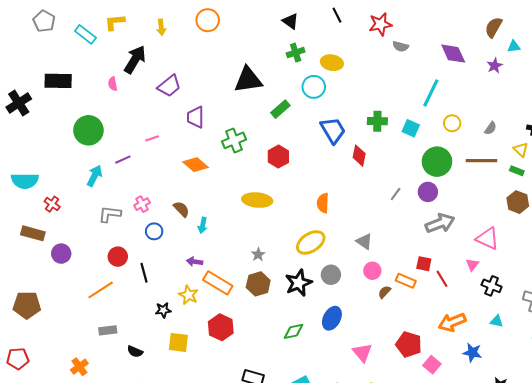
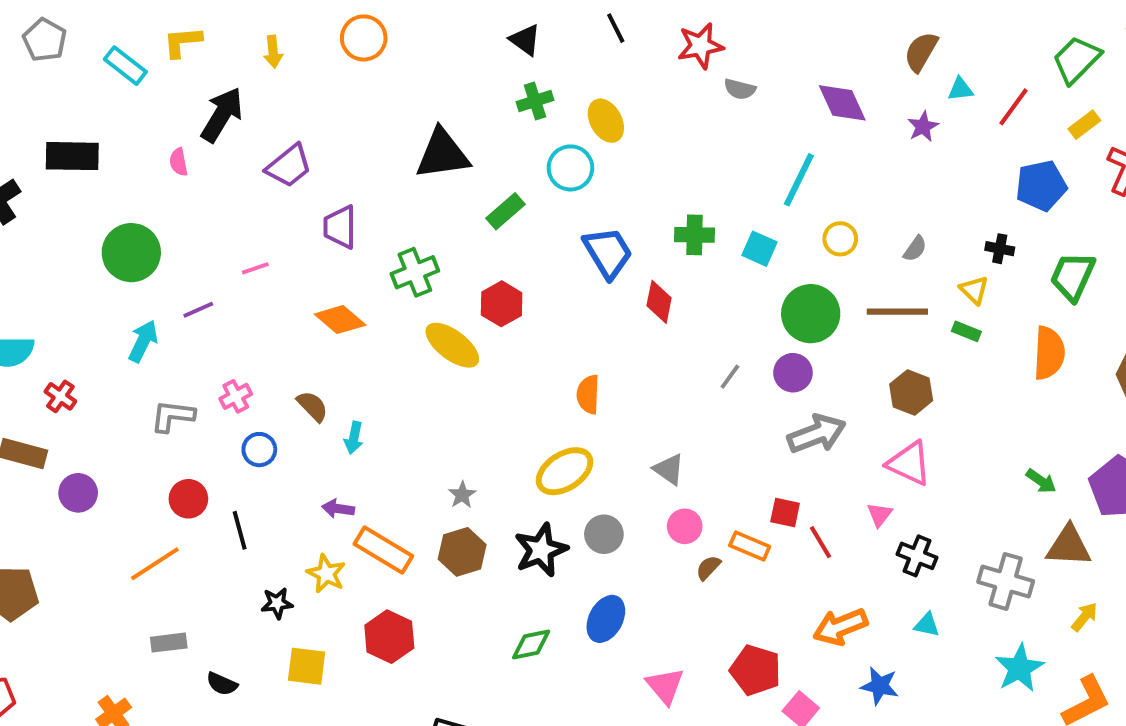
yellow ellipse: (332, 63) -> (606, 121), turned 50
yellow ellipse: (257, 200) -> (452, 345), moved, turned 32
brown hexagon: (518, 202) -> (911, 392), moved

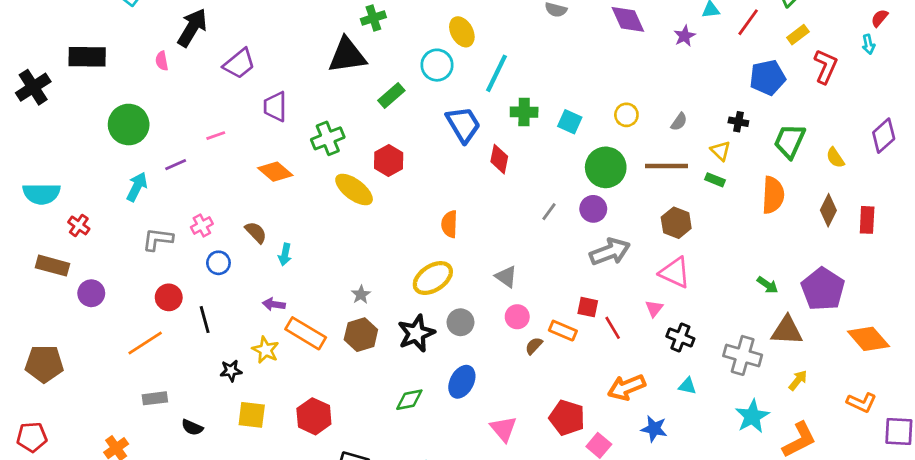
green cross: (535, 101) -> (373, 18), moved
cyan line: (799, 180) -> (496, 73), moved
red hexagon: (389, 637) -> (314, 416), moved

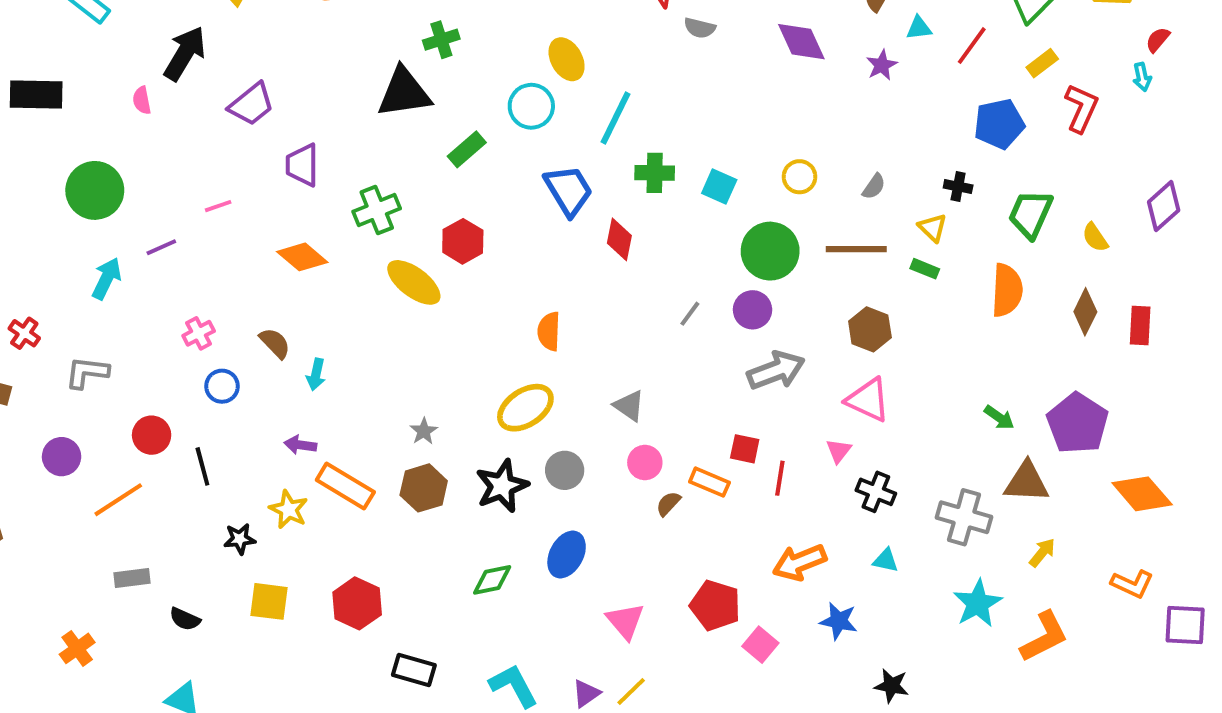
gray L-shape: (158, 239) -> (87, 372), moved
purple circle: (91, 293) -> (62, 457), moved
red line: (613, 328) -> (780, 478), turned 40

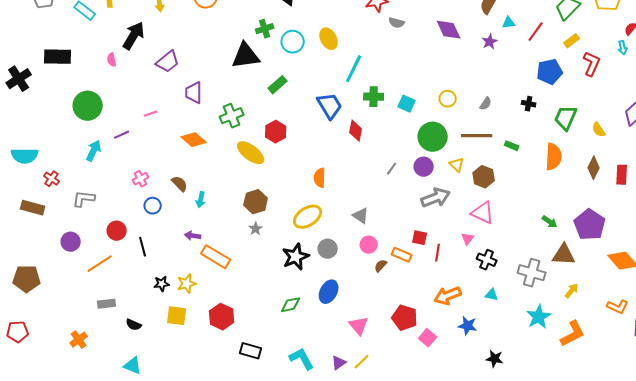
cyan circle: (531, 106) -> (293, 42), moved
yellow triangle: (933, 228) -> (457, 165), moved
brown hexagon: (424, 488) -> (256, 202), moved
yellow star: (289, 509) -> (187, 284), moved, turned 30

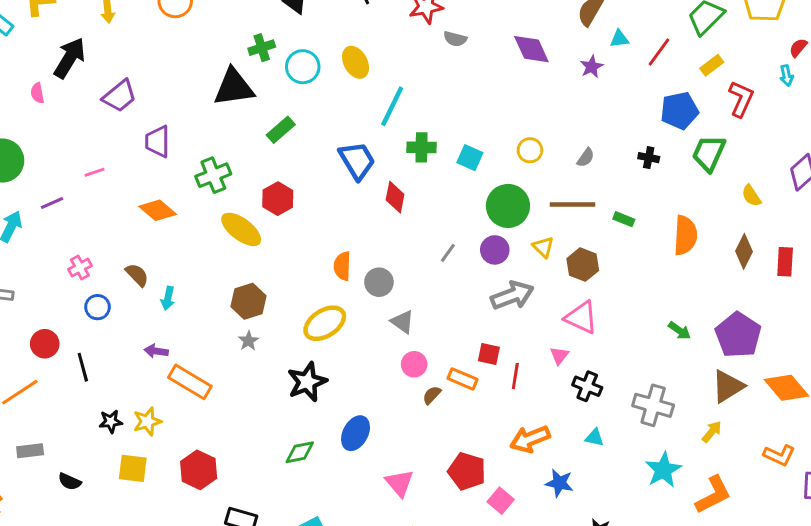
green trapezoid: (566, 118) -> (709, 153), moved
gray circle: (328, 249) -> (379, 282), moved
brown triangle: (564, 255) -> (728, 386), moved, turned -35

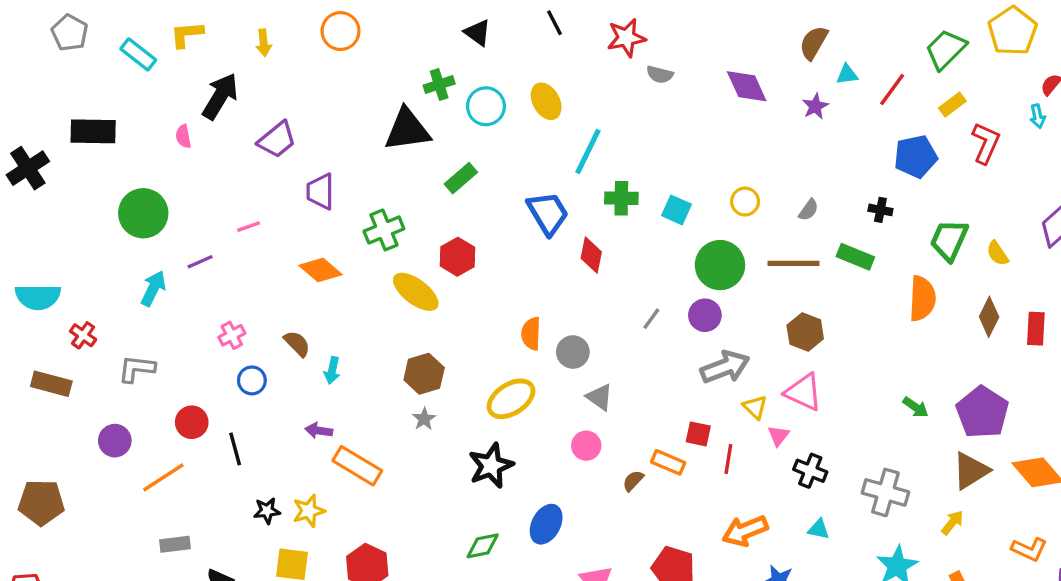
green trapezoid: (709, 153) -> (949, 240), moved
green rectangle: (624, 219) -> (855, 257), moved, size x1.5
yellow triangle: (543, 247) -> (755, 407), moved
pink circle: (414, 364) -> (586, 446), moved

